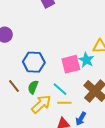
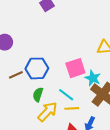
cyan star: (86, 60) -> (93, 78), moved
brown line: (14, 86) -> (16, 75), moved, turned -72

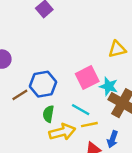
yellow arrow: (48, 112) -> (62, 132), turned 40

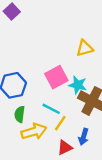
yellow line: (89, 125) -> (60, 123), turned -42

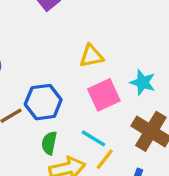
yellow triangle: (85, 48) -> (91, 56), moved
cyan star: (78, 85) -> (143, 82), moved

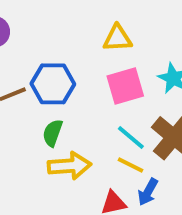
cyan line: (93, 138) -> (131, 138), moved
yellow line: (105, 159) -> (130, 165), moved, turned 70

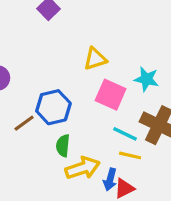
pink square: (125, 86) -> (111, 95), turned -36
blue arrow: (148, 192) -> (110, 179), moved

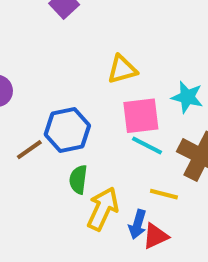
pink square: (111, 95) -> (141, 116), turned -32
cyan line: (125, 134) -> (147, 145), moved
yellow arrow: (83, 168) -> (103, 209), turned -48

